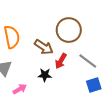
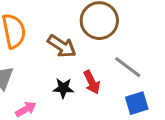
red arrow: (61, 61) -> (92, 82), moved, turned -56

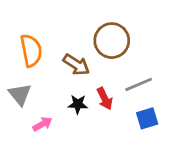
gray line: (128, 67) -> (139, 84), turned -60

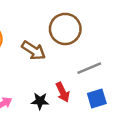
red arrow: (105, 99) -> (63, 92), moved
black star: (78, 104) -> (40, 101), moved

